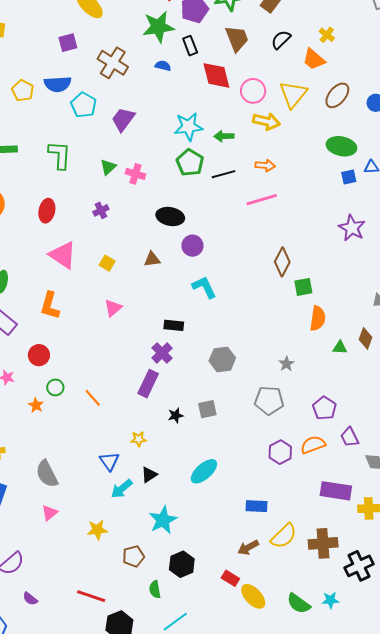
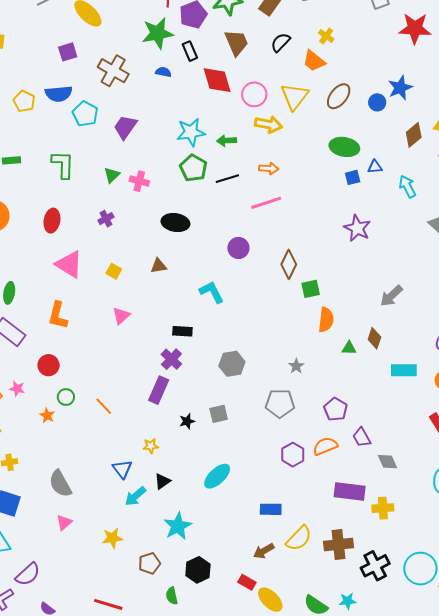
purple circle: (192, 246) -> (238, 248), moved

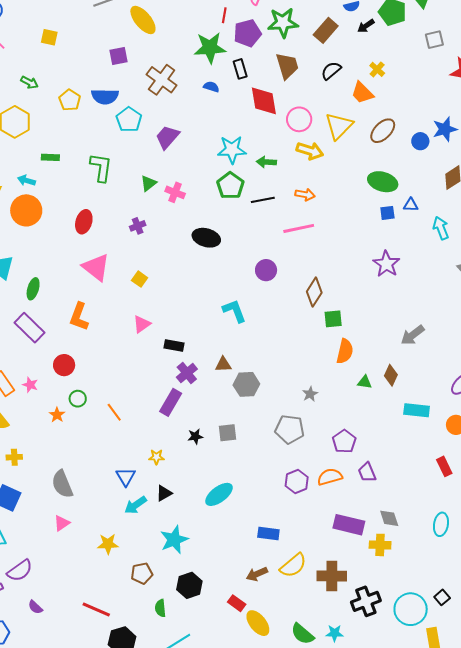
brown triangle: (159, 266) -> (223, 364), moved
black rectangle: (182, 331) -> (174, 345), moved
gray diamond: (388, 462) -> (389, 518), moved

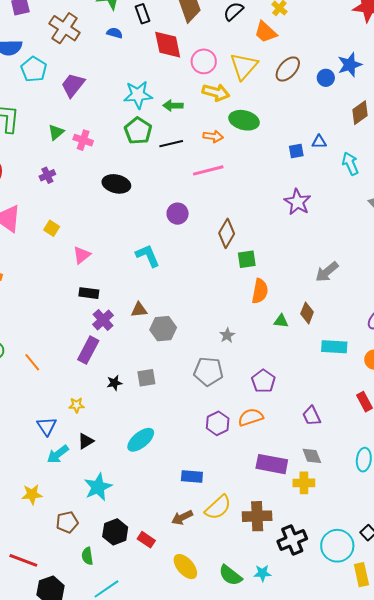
green ellipse: (383, 182) -> (244, 120), moved
pink triangle: (142, 324) -> (82, 255), moved
purple trapezoid: (367, 472) -> (312, 416), moved
red rectangle: (237, 603) -> (146, 540), moved

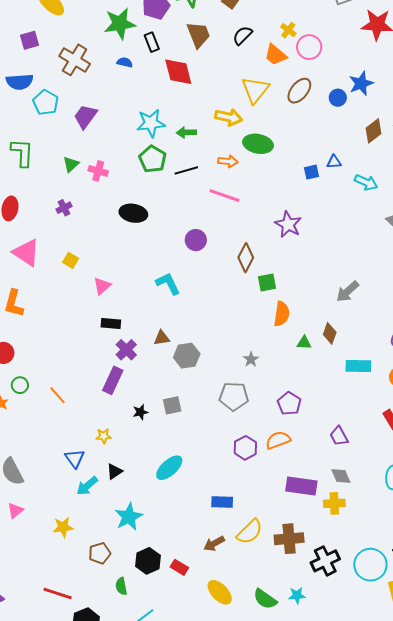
pink circle: (204, 61) -> (309, 47), moved
cyan arrow: (350, 164) -> (366, 182), turned 140
pink line: (208, 170) -> (225, 196), turned 36
purple star: (297, 202) -> (288, 224), moved

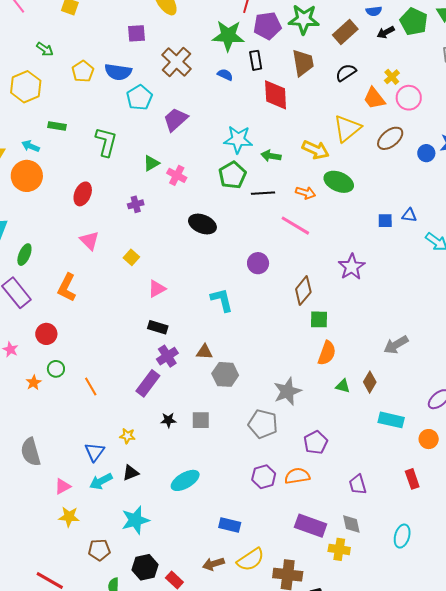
pink triangle: (26, 253) -> (89, 241), size x0.7
gray star: (251, 359) -> (287, 391), size x1.8
pink triangle: (15, 511) -> (63, 486), moved

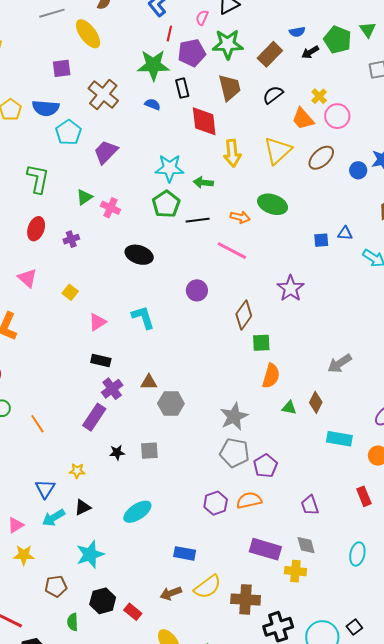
yellow arrow: (315, 150) -> (232, 153), moved, turned 64
red ellipse: (83, 194) -> (36, 229), moved
cyan L-shape: (222, 300) -> (143, 317), moved
gray pentagon: (263, 424) -> (235, 453), moved

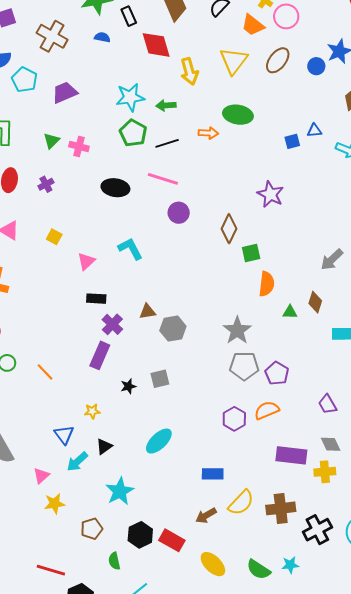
purple trapezoid: (106, 152) -> (65, 92), turned 32
pink line: (232, 251) -> (163, 179), moved
red rectangle: (133, 612) -> (172, 540), size x1.4

